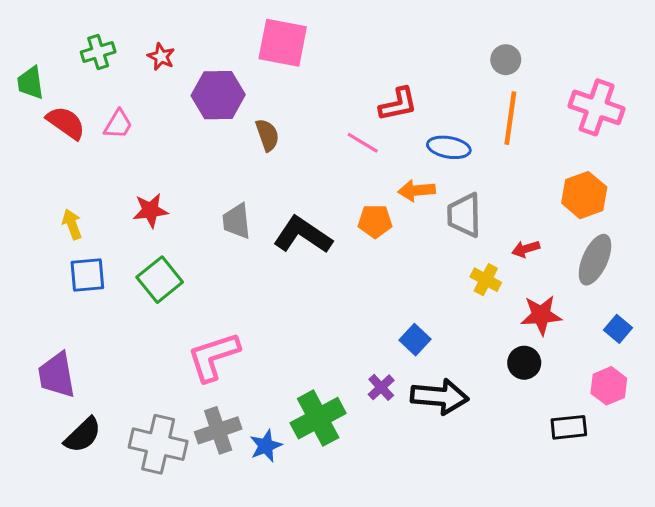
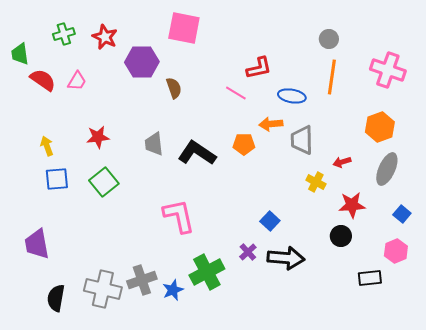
red star: (161, 57) -> (105, 37), size x1.4
pink L-shape: (214, 357) -> (179, 216), moved, turned 96
black semicircle: (83, 435) -> (56, 298), moved, turned 144

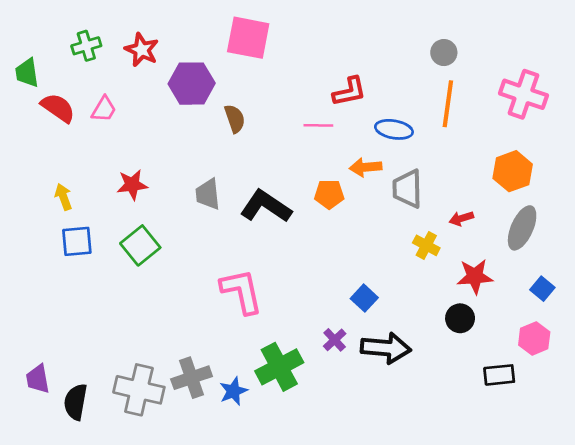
pink line: (236, 93) -> (318, 125), turned -30
purple trapezoid: (37, 244) -> (38, 379), moved, size x0.7

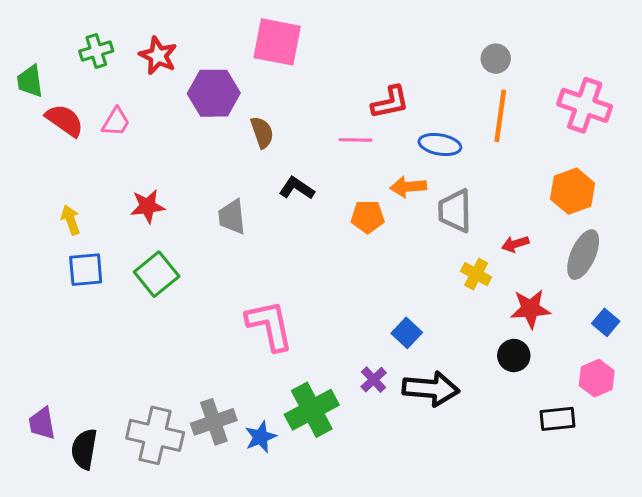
black L-shape: (266, 206) -> (297, 188), moved, size x0.6

